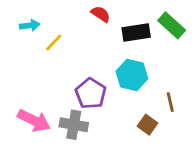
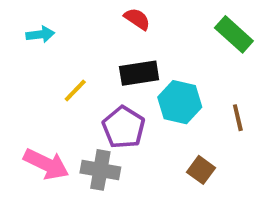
black rectangle: (136, 32) -> (139, 73), moved
yellow line: (54, 42) -> (75, 91), moved
brown line: (170, 102) -> (238, 118), moved

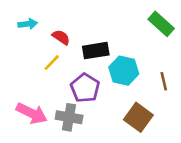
red semicircle: (137, 19) -> (61, 37), moved
brown square: (201, 170) -> (138, 117), size x1.5

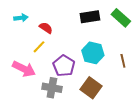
black rectangle: (96, 51) -> (90, 17), moved
pink arrow: (32, 113) -> (24, 69), moved
brown square: (138, 117) -> (91, 88), moved

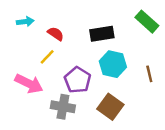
black rectangle: (90, 17) -> (102, 34), moved

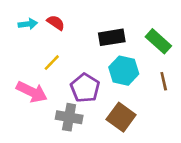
green rectangle: (147, 22) -> (158, 41), moved
red semicircle: (56, 34) -> (56, 23), moved

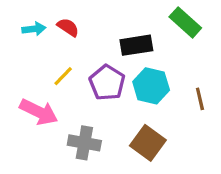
green rectangle: (158, 41) -> (185, 22), moved
purple pentagon: (85, 88) -> (107, 83), moved

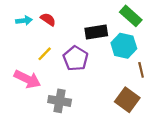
cyan hexagon: (151, 86) -> (124, 46), moved
brown square: (148, 143) -> (127, 100), moved

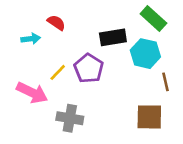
cyan arrow: (24, 21) -> (31, 39), moved
yellow line: (45, 54) -> (58, 72), moved
brown square: (127, 100) -> (149, 117), turned -35

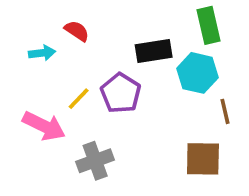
green rectangle: (153, 19) -> (208, 25), turned 35
gray cross: (70, 118) -> (95, 161), turned -30

